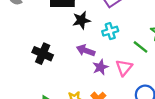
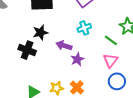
black star: (81, 20) -> (40, 33), moved
pink triangle: (124, 68) -> (110, 60), moved

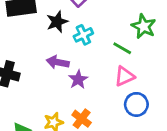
black star: (40, 33) -> (57, 22), moved
pink triangle: (110, 60) -> (124, 76), turned 35

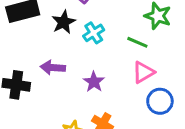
purple arrow: (58, 62) -> (53, 67), moved

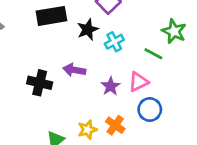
pink triangle: (143, 72) -> (138, 82), moved
blue circle: (160, 101) -> (150, 109), moved

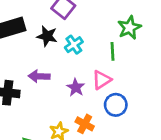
black star: (88, 29) -> (47, 36), turned -30
green star: (174, 31) -> (129, 28), turned 30
green line: (153, 54) -> (112, 51), turned 66

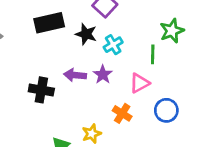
purple star: (76, 87) -> (103, 75), moved
blue circle: (116, 105) -> (166, 110), moved
orange cross: (85, 124) -> (122, 113), moved

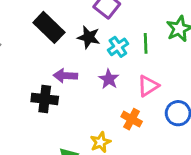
black rectangle: (49, 23) -> (49, 27), turned 60
green line: (153, 54) -> (146, 43), moved
purple arrow: (75, 75) -> (65, 76), moved

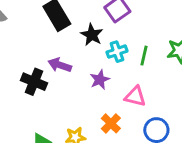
pink triangle: (148, 86) -> (135, 96), turned 30

